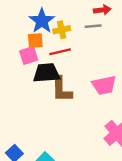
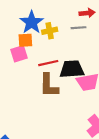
red line: (60, 52) -> (48, 63), moved
black trapezoid: (46, 73) -> (72, 69), moved

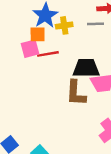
red line: (48, 63) -> (48, 54), moved
brown L-shape: (49, 85) -> (76, 93), moved

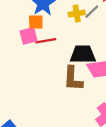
gray line: (96, 24) -> (92, 12), turned -42
yellow cross: (64, 25) -> (77, 14), moved

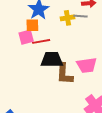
gray line: (92, 12) -> (81, 16), turned 48
black trapezoid: (83, 54) -> (52, 60), moved

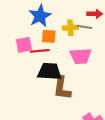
orange square: (32, 25) -> (49, 36), moved
pink trapezoid: (87, 65) -> (81, 56), moved

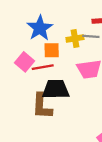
pink square: (24, 45) -> (25, 62), turned -35
brown L-shape: (62, 88) -> (42, 106), moved

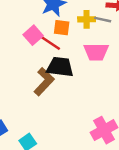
red line: (43, 67) -> (50, 43), turned 35
brown L-shape: (42, 106) -> (44, 82), turned -148

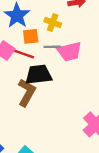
yellow cross: (87, 19) -> (53, 22), turned 35
gray line: (103, 20) -> (52, 47), moved

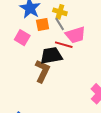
gray line: (52, 47) -> (60, 24), moved, turned 64
red line: (24, 54) -> (64, 45), moved

